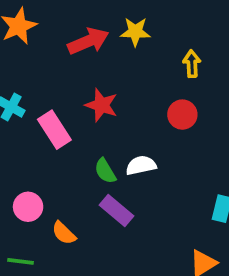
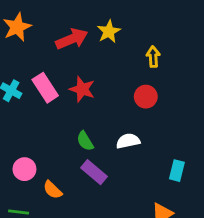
yellow star: (135, 32) -> (109, 32), turned -30
pink rectangle: (54, 130) -> (45, 88), moved
white semicircle: (141, 165) -> (128, 141), moved

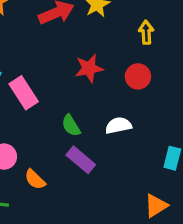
pink rectangle: (45, 88) -> (24, 93), moved
red star: (82, 89) -> (89, 68), moved, turned -30

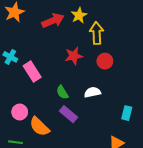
yellow arrow: (146, 32) -> (97, 33), moved, size x1.5
orange semicircle: (35, 179) -> (39, 127), size x1.5

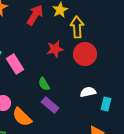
red arrow: (53, 21) -> (35, 15), turned -35
red circle: (105, 61) -> (85, 54), size x1.5
white semicircle: (92, 92) -> (88, 92), moved

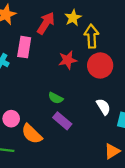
pink rectangle: (15, 64) -> (24, 47), moved, turned 42
green semicircle: (44, 84) -> (56, 98), turned -32
white semicircle: (88, 92) -> (103, 107), turned 70

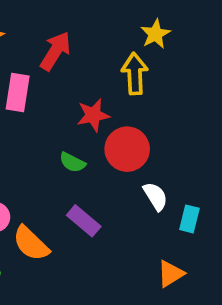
yellow star: (73, 18) -> (155, 34), moved
red circle: (100, 65) -> (127, 149), moved
green semicircle: (56, 98) -> (72, 162), moved

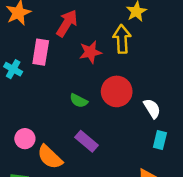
red star: (93, 115) -> (90, 52), moved
white semicircle: (155, 196) -> (152, 108), moved

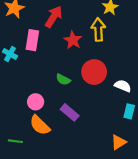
red star: (90, 52) -> (73, 40), turned -30
white semicircle: (152, 108) -> (123, 86), turned -35
pink circle: (25, 139) -> (36, 102), moved

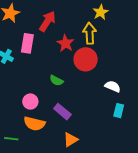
red circle: (94, 72) -> (86, 59), moved
orange semicircle: (40, 125) -> (34, 124), turned -30
orange triangle: (119, 142) -> (70, 140), moved

